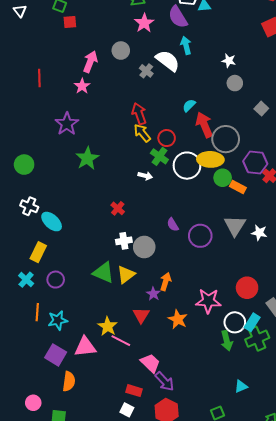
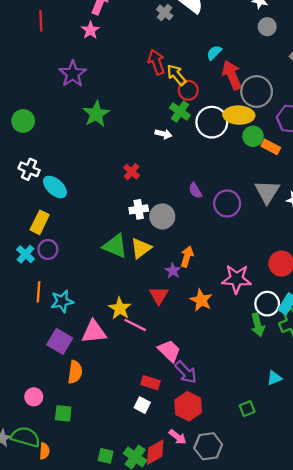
yellow arrow: (142, 133) -> (176, 75), moved
purple circle: (56, 280) -> (48, 249), moved

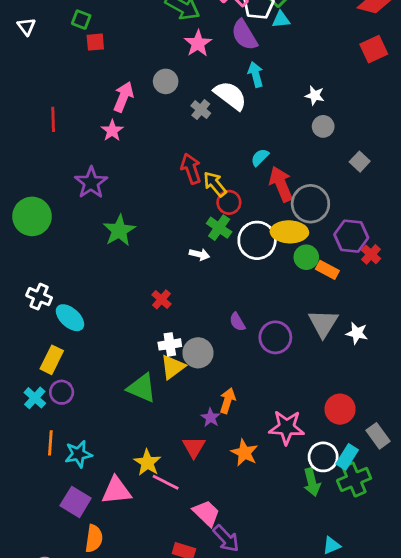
green circle: (23, 121) -> (32, 216), moved, size x1.4
yellow triangle: (141, 248) -> (173, 367), moved

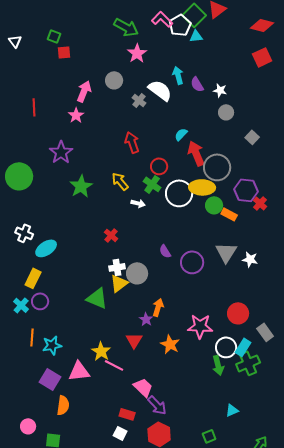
purple semicircle: (244, 35) -> (197, 84), moved, size x0.7
yellow arrow: (215, 184) -> (120, 181), moved
cyan ellipse: (70, 318) -> (46, 248), turned -75

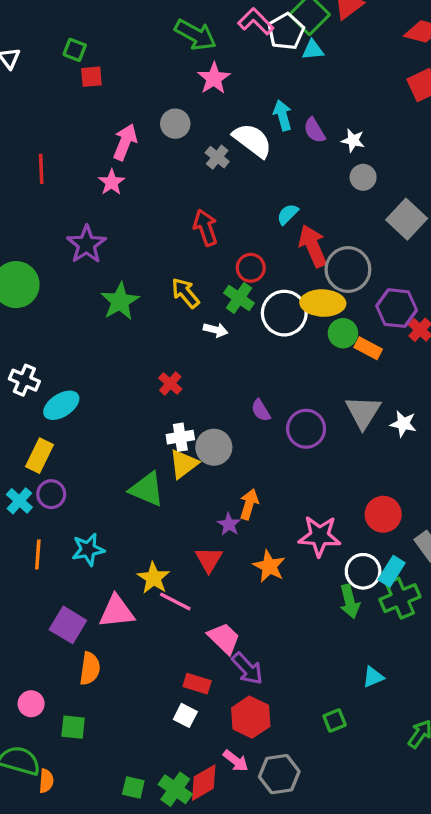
gray square: (252, 137) -> (407, 219), size x1.6
cyan star: (52, 345) -> (88, 549), moved

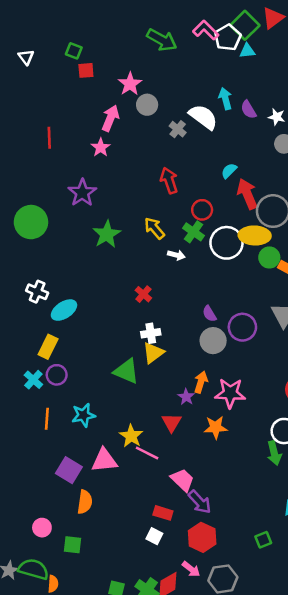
pink star: (214, 78) -> (130, 84), moved
gray circle: (214, 447) -> (213, 341), moved
pink star: (319, 536) -> (230, 393), moved
orange star: (269, 566) -> (216, 427), turned -30

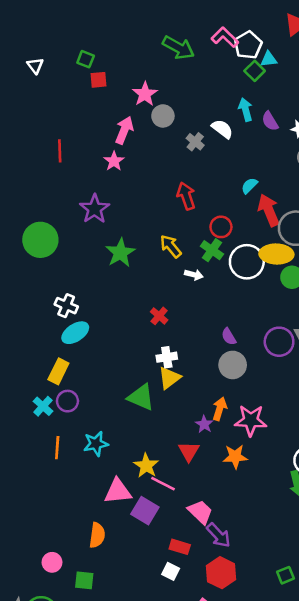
green square: (245, 25) -> (255, 71), moved, size x0.7
white semicircle: (203, 117) -> (222, 129), size x0.7
white cross: (37, 292) -> (66, 306), moved
purple circle: (242, 327) -> (279, 342), moved
purple square: (69, 470) -> (145, 511), moved

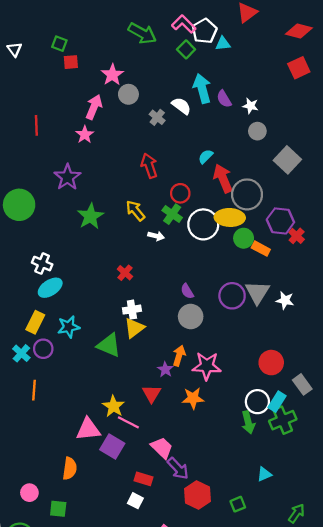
green square: (255, 71) -> (186, 49), moved
cyan arrow: (246, 110) -> (202, 89), size x1.4
cyan star: (96, 444) -> (69, 327), moved
red hexagon: (221, 573) -> (198, 495), moved

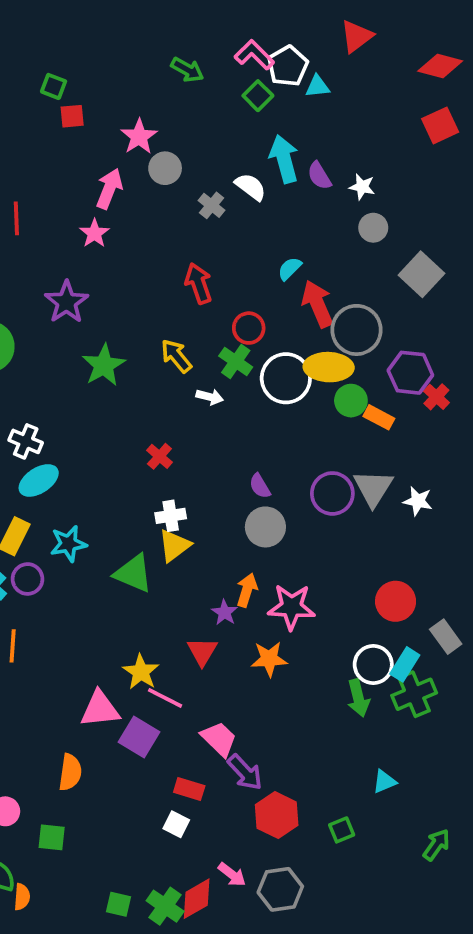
green arrow: (142, 33) -> (187, 70), size x0.7

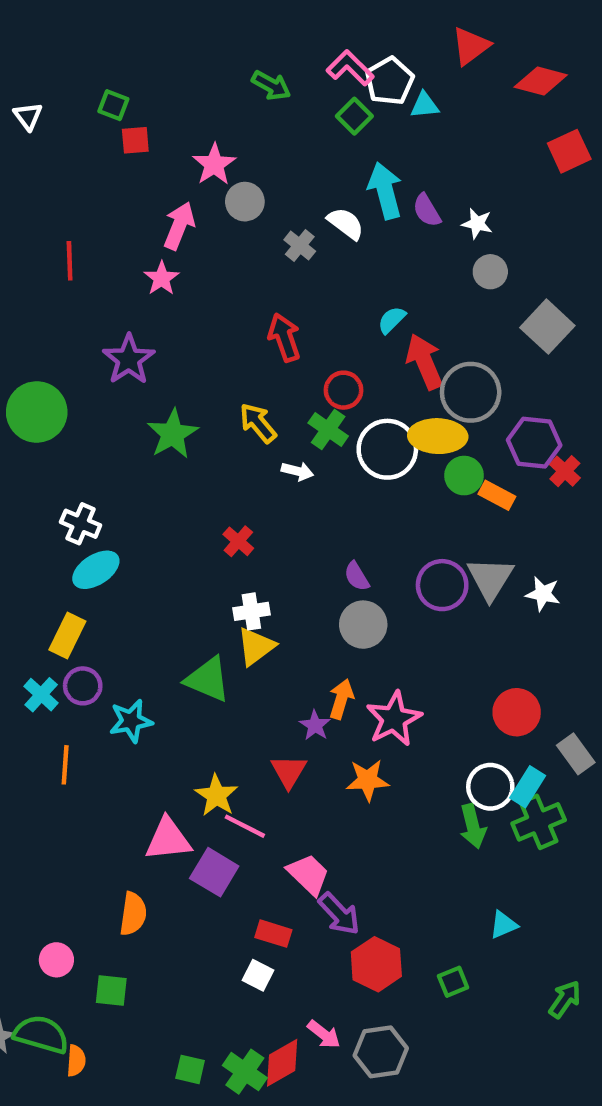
red diamond: (440, 66) -> (541, 81), moved
cyan star: (68, 544) -> (131, 721), moved
pink star: (291, 607) -> (394, 719), turned -30

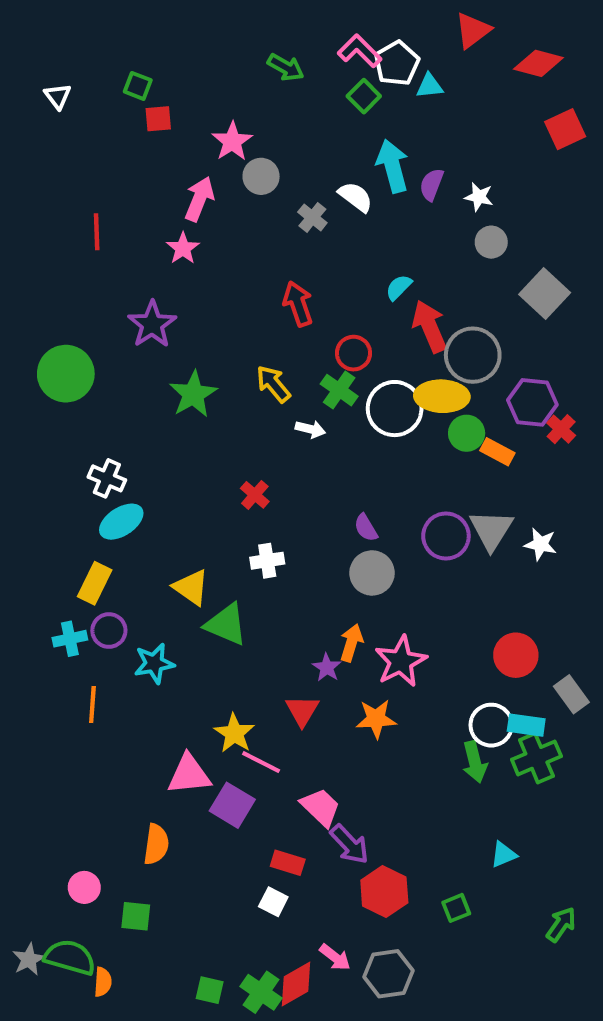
purple semicircle: (427, 210) -> (432, 185), turned 52
yellow triangle: (256, 646) -> (191, 587), moved, turned -48
cyan cross: (41, 695) -> (70, 639), turned 36
cyan rectangle: (528, 787) -> (526, 725), turned 66

